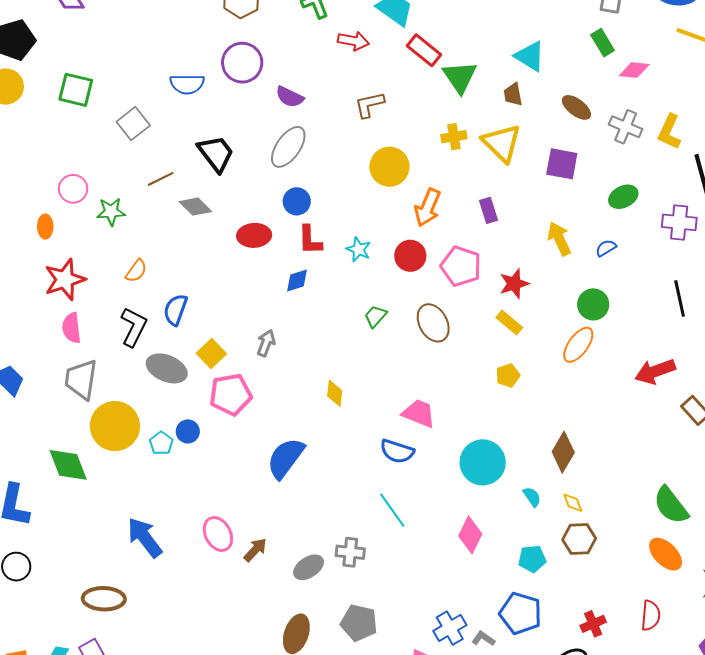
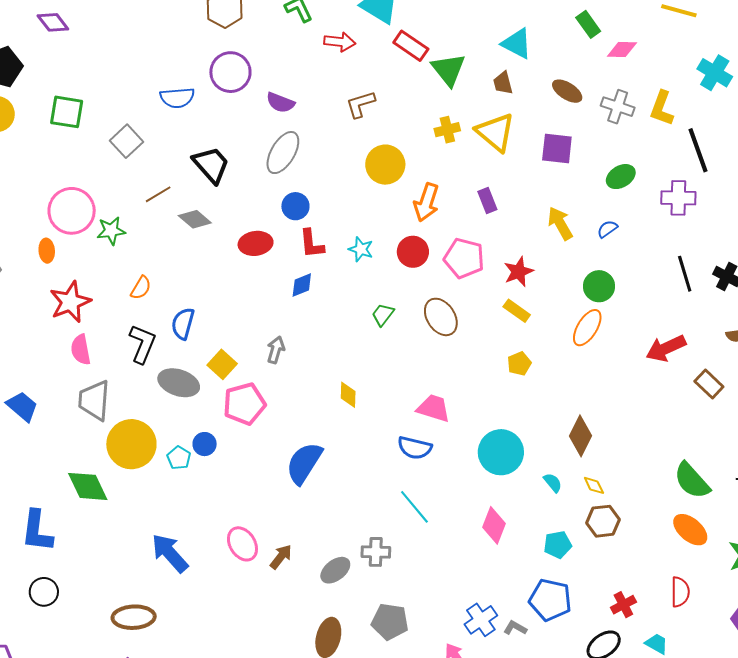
pink circle: (73, 189) -> (72, 211), size x1.6

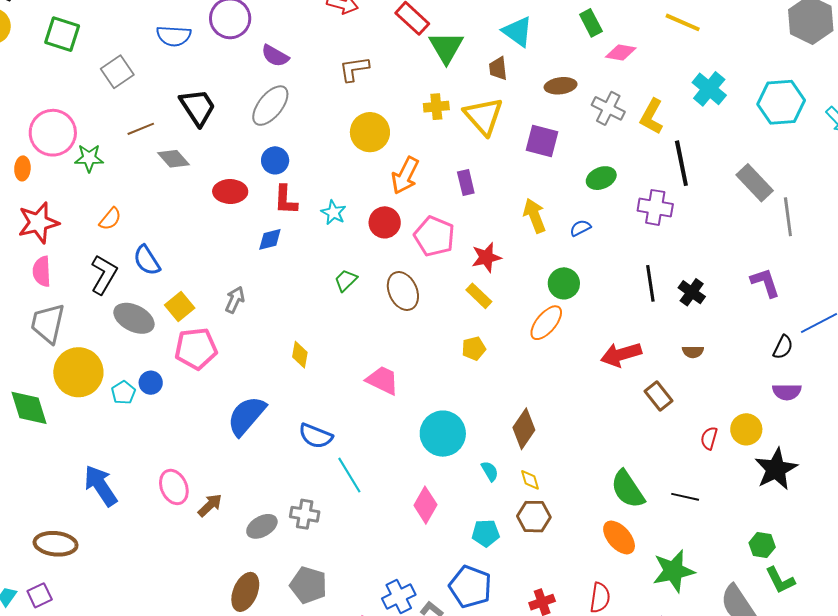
brown ellipse: (567, 91) -> (561, 86), turned -48
blue semicircle: (183, 324) -> (147, 260), turned -56
blue semicircle: (415, 448) -> (316, 436), moved

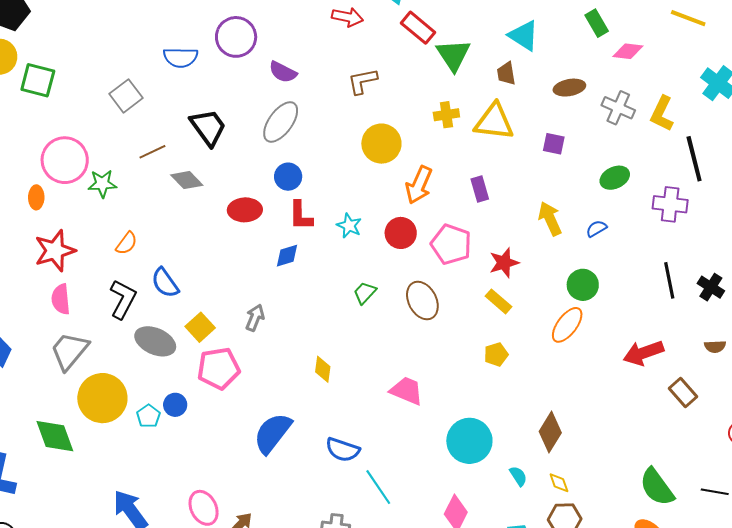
green square: (62, 34) -> (38, 80), moved
yellow triangle: (484, 116) -> (494, 122), turned -39
purple square: (542, 141) -> (554, 144), size x0.7
gray trapezoid: (48, 323) -> (69, 351), turned 30

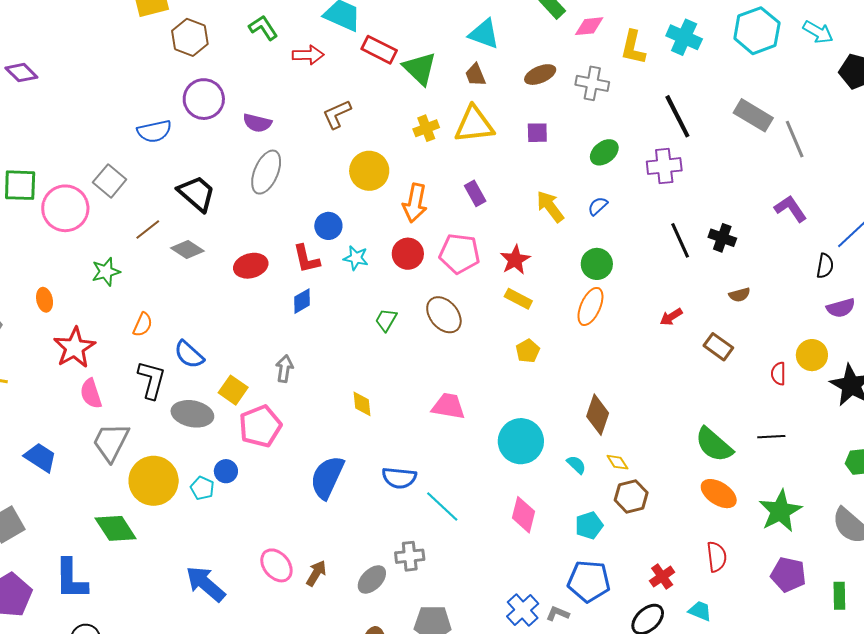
yellow L-shape: (662, 114) -> (633, 47), moved
pink circle: (65, 160) -> (65, 208), moved
blue circle: (288, 177) -> (328, 226), moved
red arrow: (643, 353) -> (671, 317), size x0.6

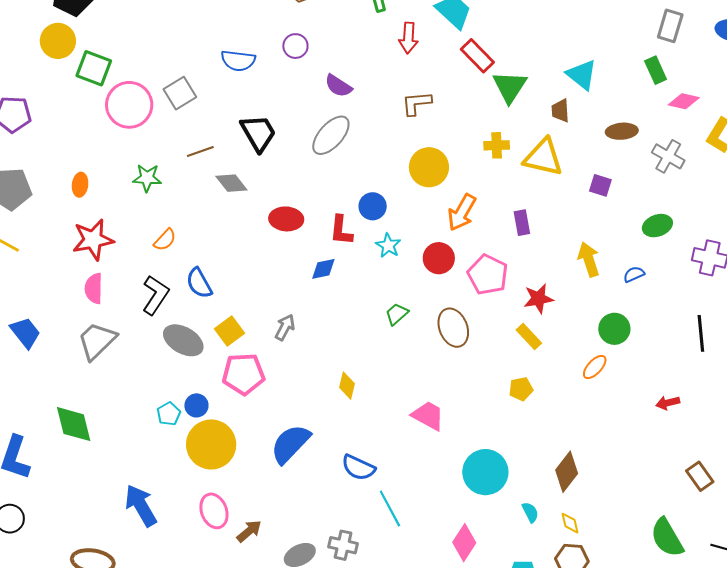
red arrow: (308, 55) -> (408, 38), turned 76
purple circle: (204, 99) -> (295, 46), size x0.6
orange ellipse: (590, 306) -> (595, 367), size x0.7
brown rectangle: (718, 347) -> (700, 476), moved
yellow circle: (154, 481) -> (211, 444), moved

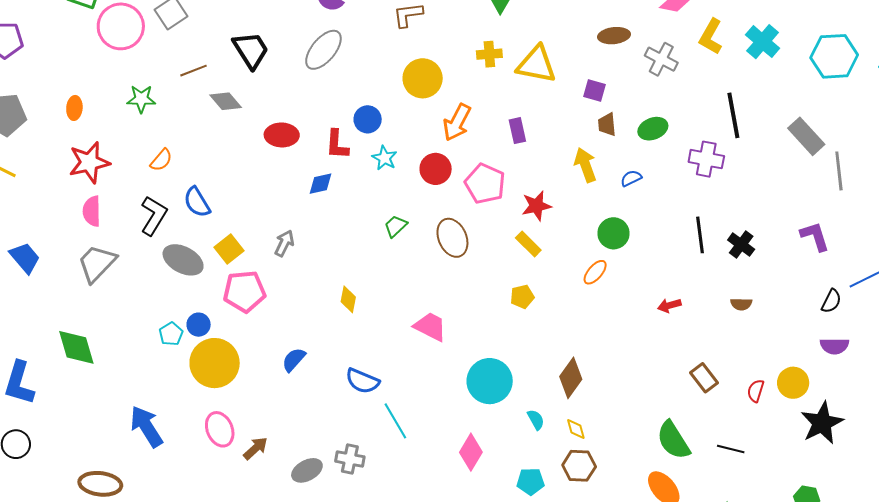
brown trapezoid: (560, 111) -> (607, 124), moved
blue semicircle: (290, 444) -> (294, 360), size x0.6

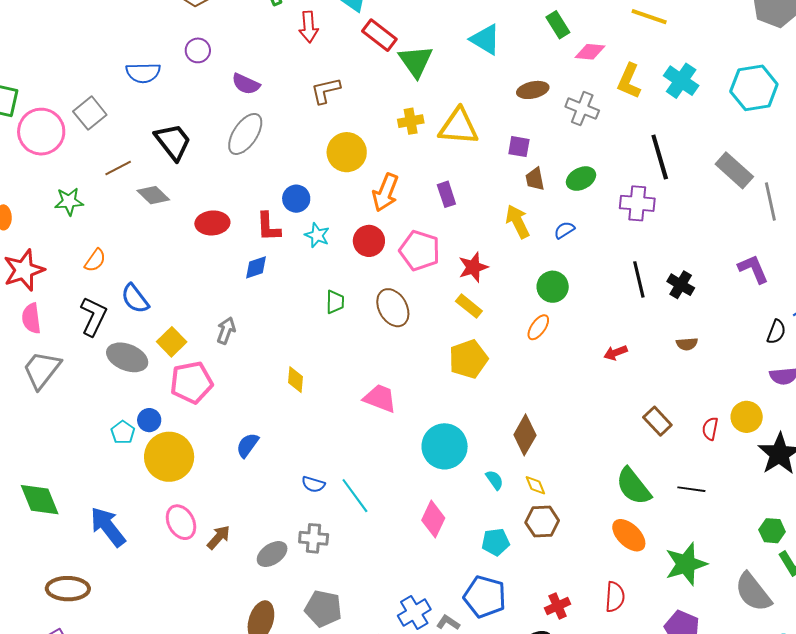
green trapezoid: (396, 226) -> (335, 302), turned 140
yellow pentagon: (522, 297) -> (468, 359), size x1.6
green diamond: (76, 347) -> (40, 500), moved
blue semicircle: (362, 381) -> (313, 484), moved, size x0.7

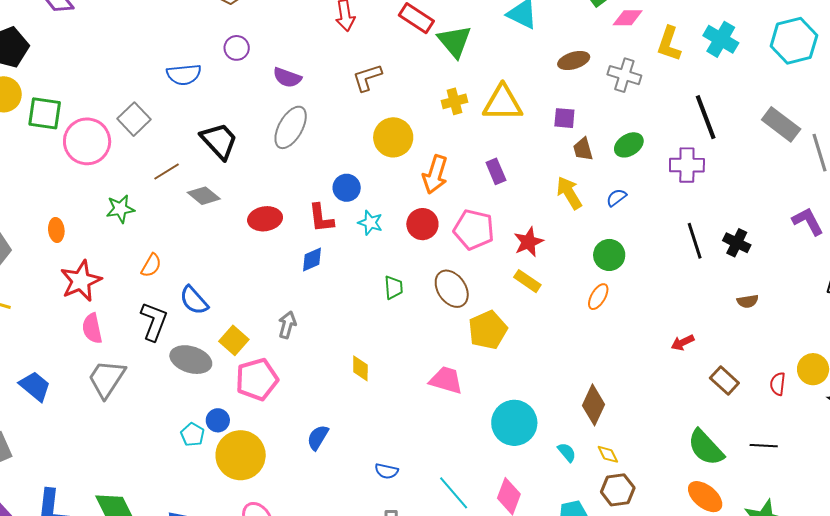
red arrow: (616, 353) -> (683, 343), moved
yellow pentagon: (468, 359) -> (488, 330), moved
cyan line: (355, 496) -> (454, 493), moved

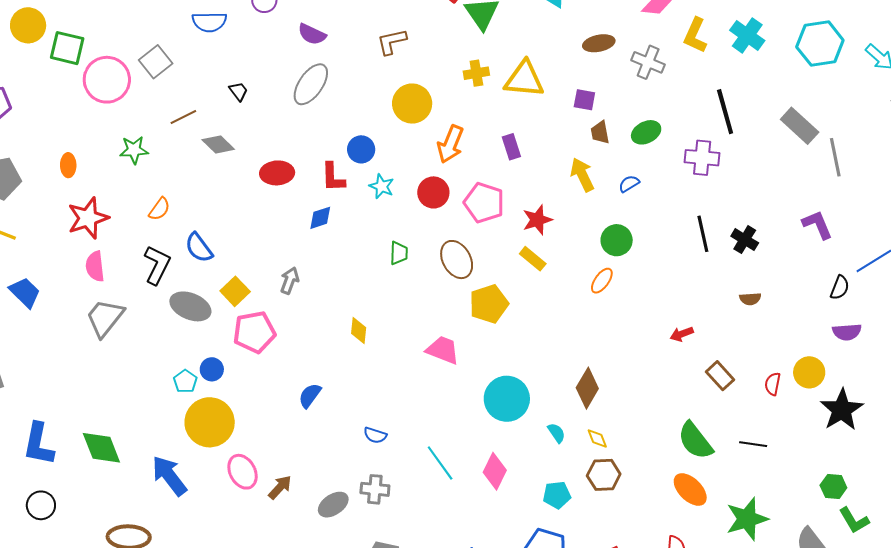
black trapezoid: (219, 141) -> (238, 91), size x0.5
blue trapezoid: (35, 386) -> (25, 292), moved
yellow circle: (241, 455) -> (210, 422), moved

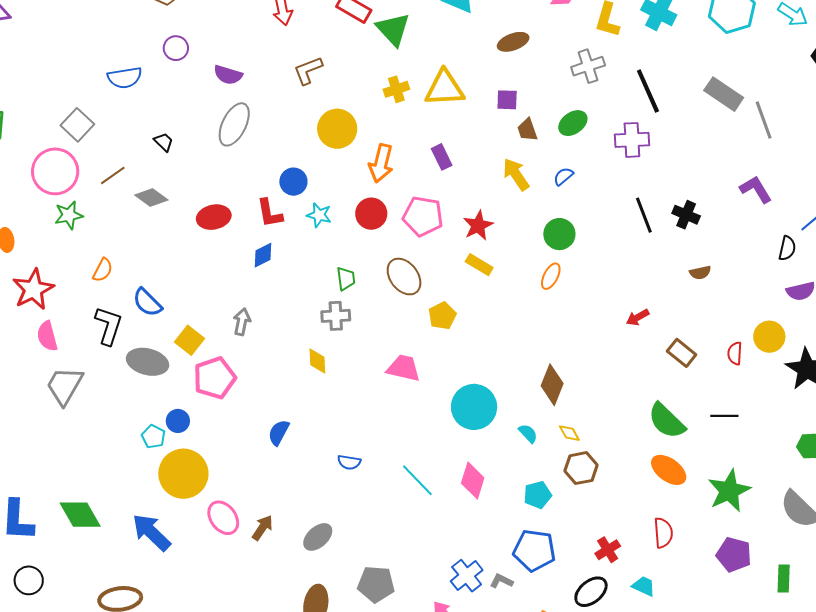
gray cross: (648, 62) -> (588, 66), moved, turned -32
pink circle: (107, 80) -> (55, 171), moved
yellow pentagon: (489, 304) -> (442, 316), size x0.7
gray cross: (375, 489) -> (336, 316), moved

